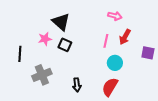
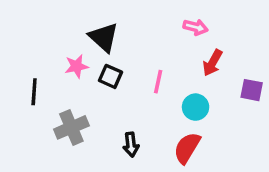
pink line: (106, 41) -> (158, 82), moved

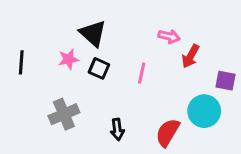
pink arrow: (196, 27) -> (169, 36), moved
black line: (34, 92) -> (21, 62), moved
cyan circle: (196, 107) -> (204, 111), moved, size x1.4

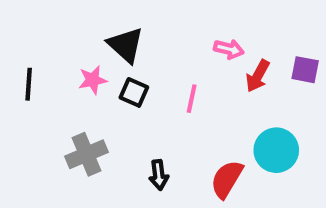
purple square: (226, 81) -> (305, 70), moved

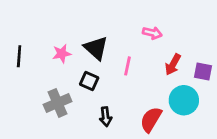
black triangle: (126, 45) -> (96, 48), moved
purple square: (305, 70) -> (203, 71), moved
red arrow: (258, 76) -> (173, 65), moved
black square: (134, 92) -> (89, 81), moved

